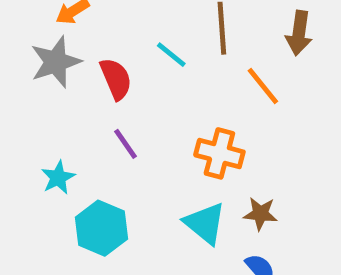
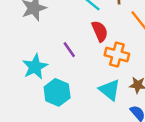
red semicircle: (116, 79) -> (100, 31), moved
cyan star: (58, 178) -> (35, 67), size x1.5

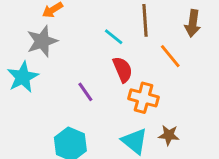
cyan star: (35, 67) -> (23, 77), moved

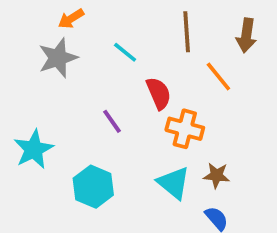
cyan line: (114, 37) -> (125, 52), moved
cyan star: (23, 77) -> (34, 149), moved

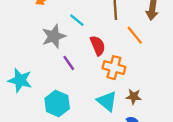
gray star: (58, 58) -> (54, 36), moved
cyan star: (34, 149) -> (20, 80), turned -30

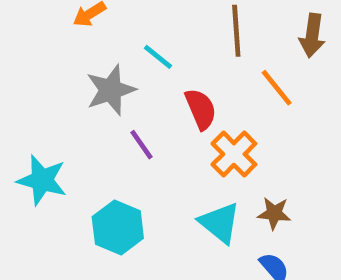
orange cross: (114, 68) -> (234, 154), turned 30

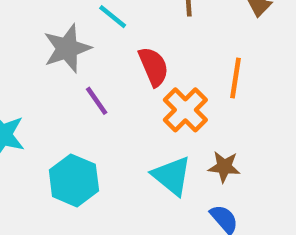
orange line: (277, 88) -> (235, 78), moved, turned 48

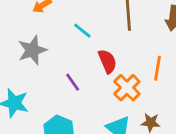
gray star: (67, 48) -> (32, 50), moved

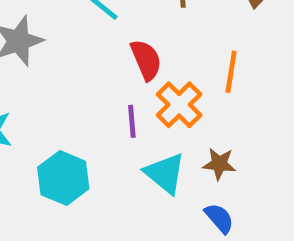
purple line: (73, 82) -> (132, 121), moved, turned 30

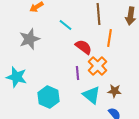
red semicircle: (146, 60) -> (84, 47), turned -30
orange line: (231, 72) -> (110, 38), moved

